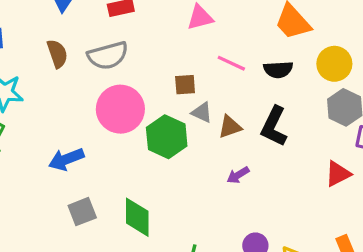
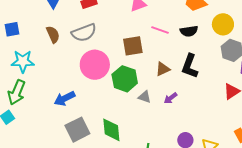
brown square: (185, 85) -> (133, 46), size x1.5
gray triangle: (202, 112) -> (145, 97), moved
gray square: (82, 212) -> (77, 130), size x1.4

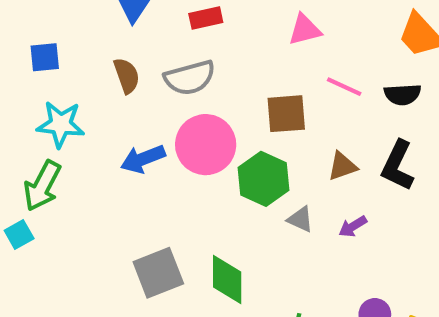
blue arrow: (65, 99) -> (143, 159), moved

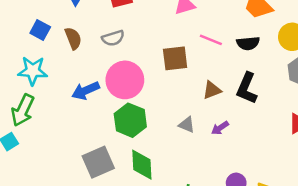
blue square: (45, 57) -> (40, 30), moved, turned 36
gray semicircle: (190, 78) -> (113, 38), size x0.7
green hexagon: (264, 179) -> (130, 120), moved

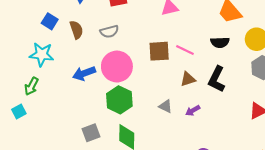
pink line: (211, 40) -> (185, 50), moved
green arrow: (23, 110) -> (31, 86), size x0.7
gray square: (98, 162) -> (91, 133), size x0.7

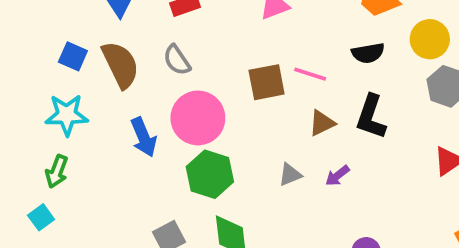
brown semicircle: (76, 30) -> (120, 65), size x1.5
gray semicircle: (109, 32) -> (177, 60), turned 78
blue arrow: (84, 73) -> (144, 137), turned -85
gray triangle: (166, 106) -> (290, 175), turned -40

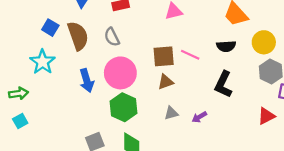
cyan star: (67, 115) -> (43, 62), turned 30
brown triangle: (322, 123) -> (166, 82), moved
green arrow: (57, 171) -> (19, 93), moved, turned -126

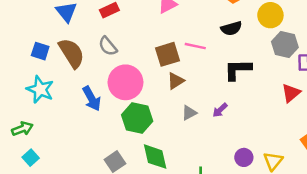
black L-shape: (223, 84) -> (238, 70), turned 76

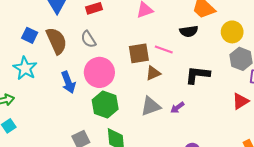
black semicircle: (231, 28) -> (189, 31), moved
brown triangle: (176, 81) -> (153, 73), moved
gray triangle: (189, 113) -> (151, 106), size x1.5

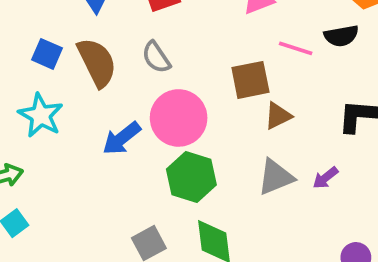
pink line: (164, 50) -> (296, 48), moved
blue arrow: (68, 82) -> (122, 138), turned 75

